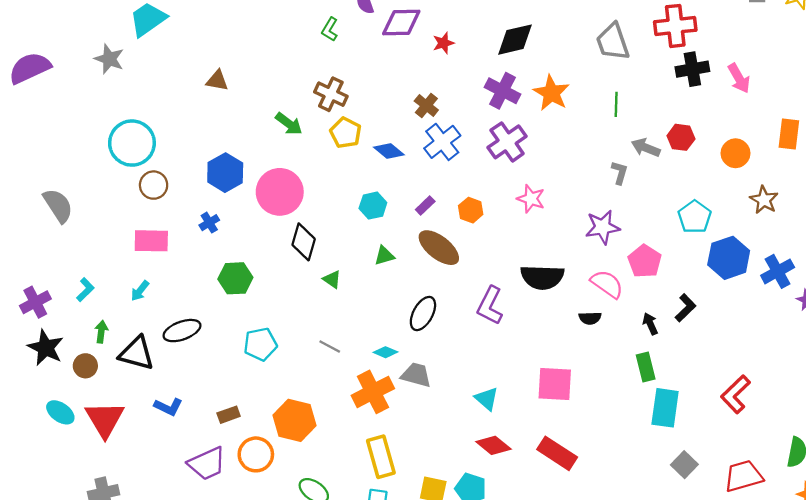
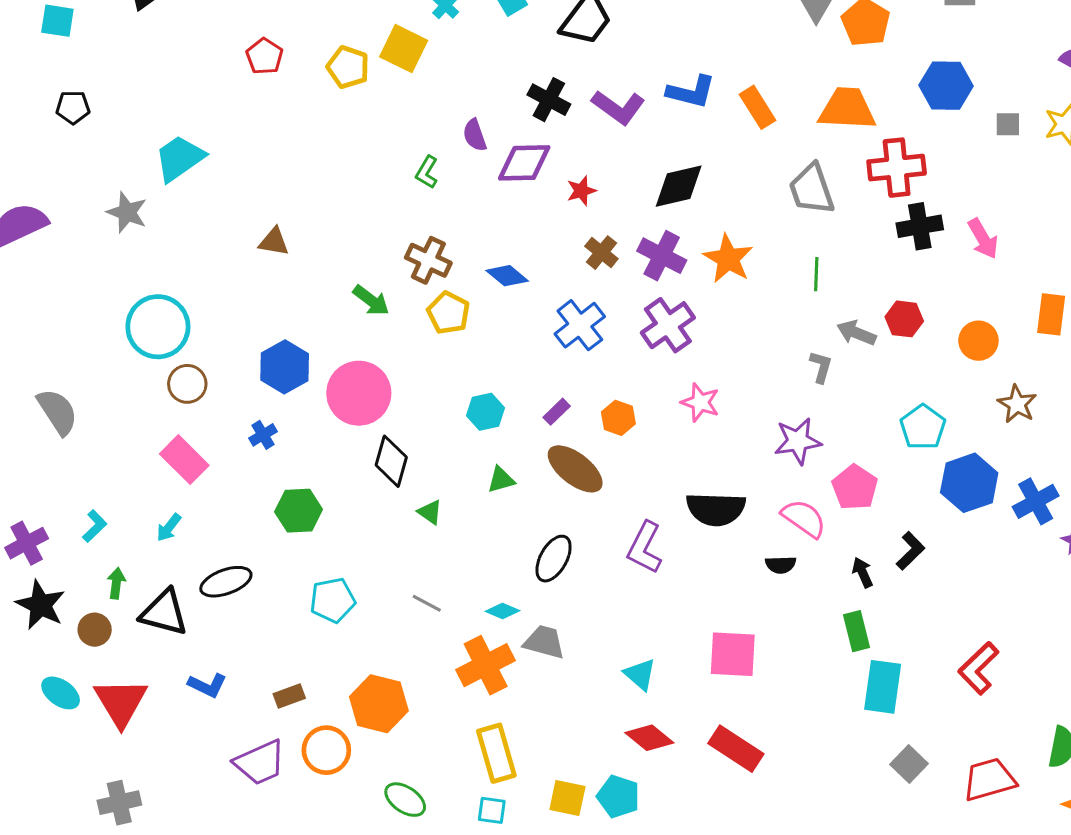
brown cross: (426, 106) -> (601, 253), moved
blue diamond: (389, 151) -> (507, 276), moved
pink rectangle: (151, 241) -> (184, 460), turned 44

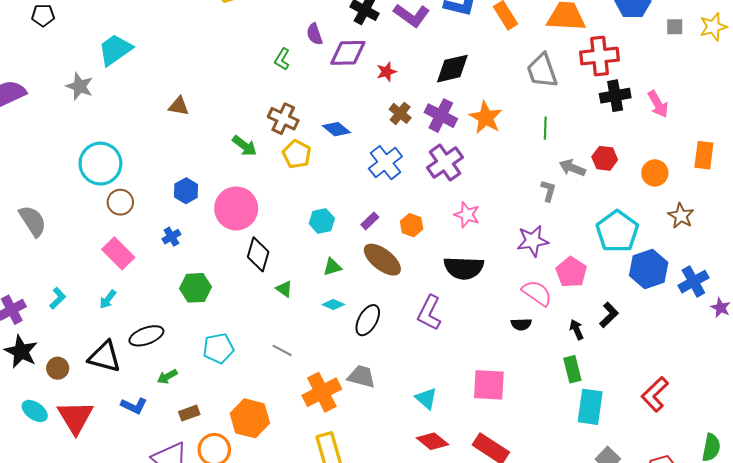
blue hexagon: (285, 367) -> (186, 191), size x0.7
cyan pentagon: (923, 427) -> (617, 231), size x1.4
black semicircle: (716, 509) -> (464, 268), moved
green arrow: (116, 583) -> (167, 377), moved, turned -126
cyan diamond: (503, 611) -> (333, 304), moved

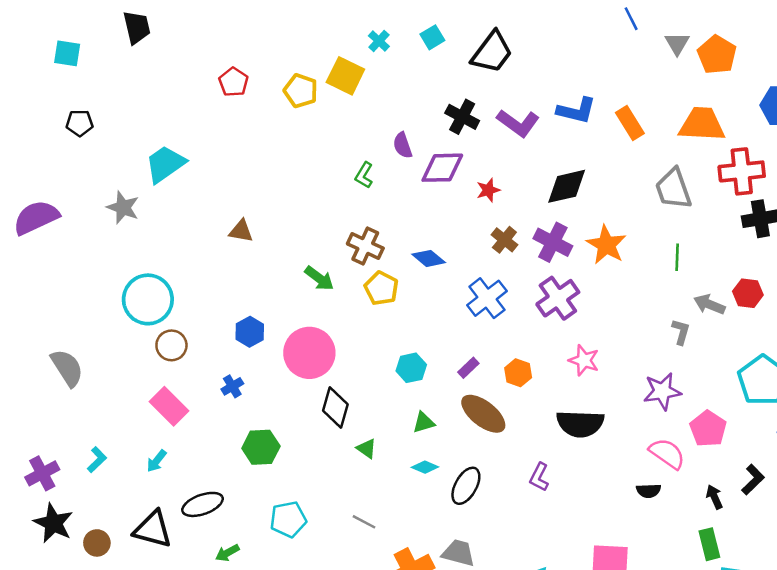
purple L-shape: (429, 313) -> (539, 477), size x0.7

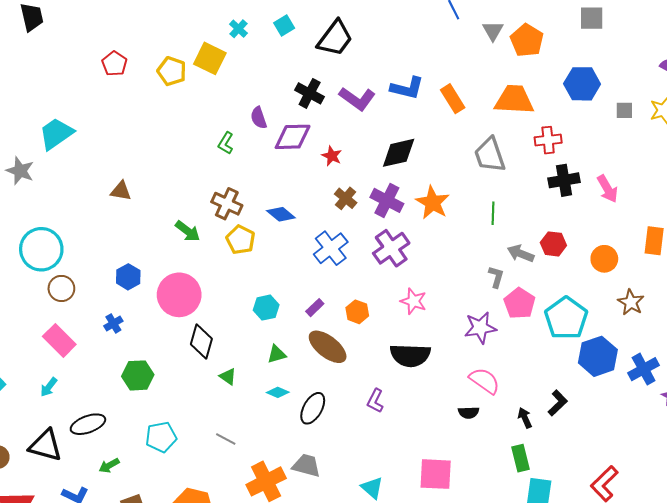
red cross: (742, 171) -> (548, 140), size x0.7
red star: (488, 190) -> (332, 156), turned -30
pink pentagon: (708, 429) -> (519, 303), moved

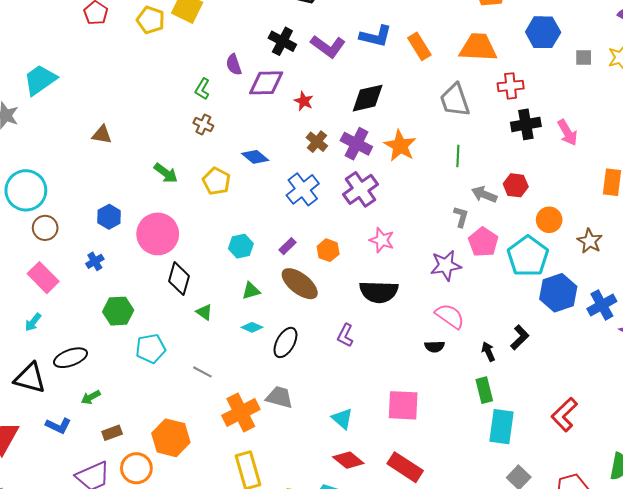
brown cross: (227, 204) -> (203, 124), moved, size x0.7
orange circle: (604, 259) -> (549, 220), moved
cyan pentagon: (161, 437) -> (151, 349), moved

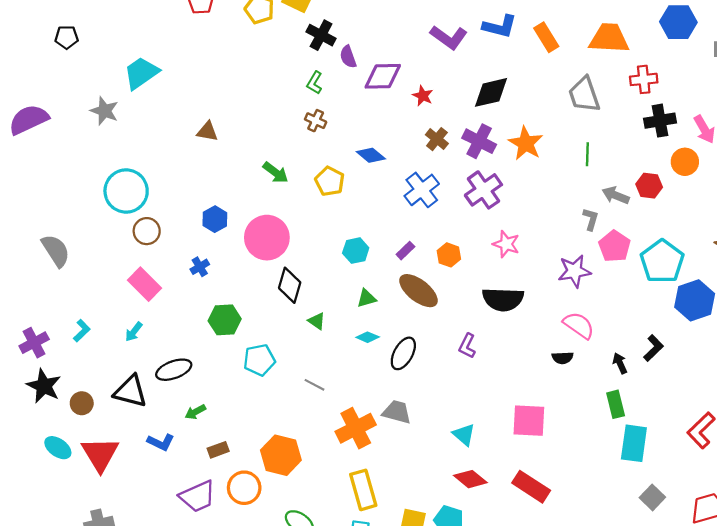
black cross: (282, 41) -> (321, 35), moved
orange circle: (549, 220) -> (685, 162), moved

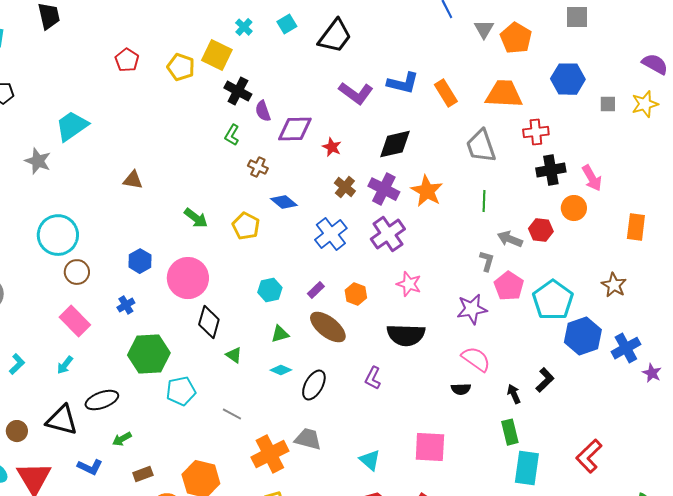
brown cross: (316, 121) -> (258, 167), moved
green hexagon: (225, 320) -> (149, 354), size x1.4

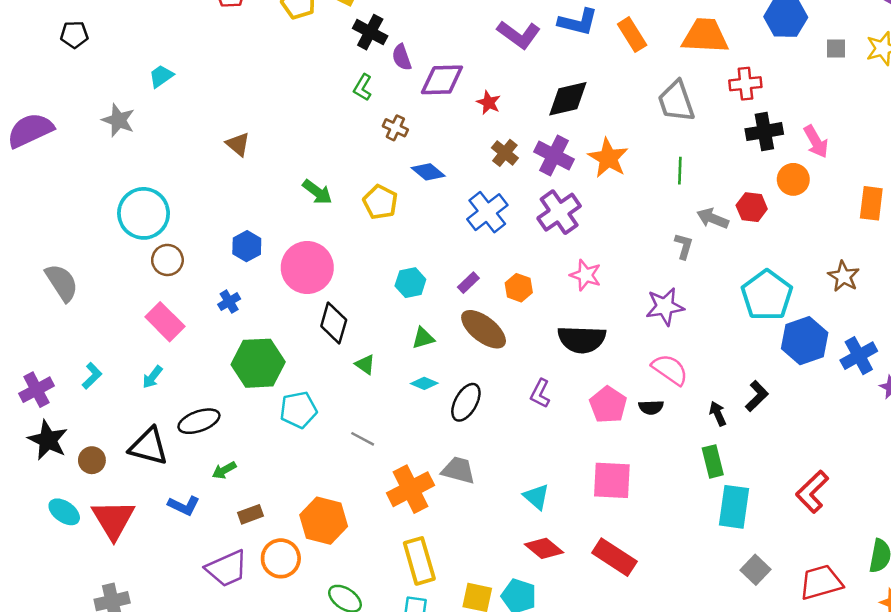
cyan trapezoid: (72, 126) -> (161, 76), size x0.6
brown triangle: (133, 180) -> (238, 144), turned 30
pink pentagon: (509, 286) -> (608, 405), moved

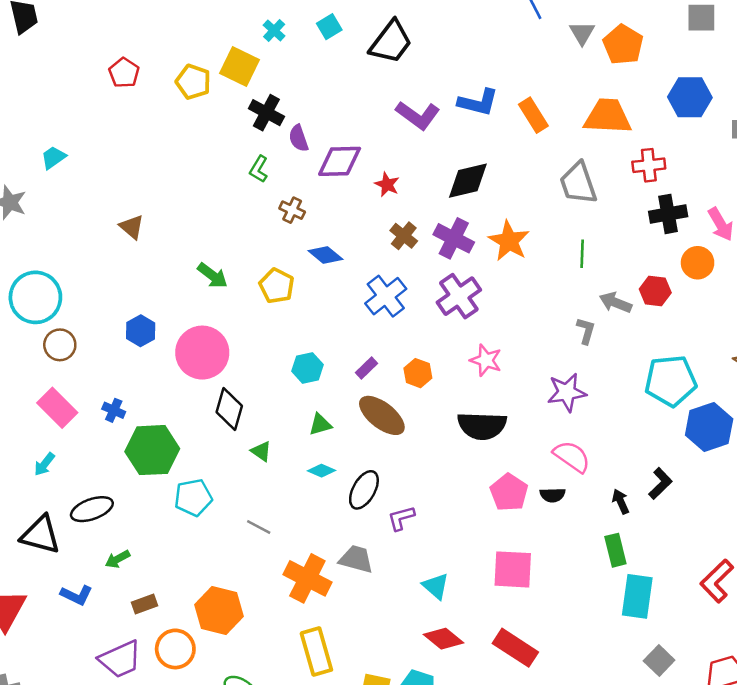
cyan pentagon: (767, 295) -> (671, 381), turned 30
blue cross: (229, 302) -> (114, 410), moved, turned -35
purple L-shape: (540, 393) -> (401, 518), moved, turned 48
orange cross: (410, 489) -> (307, 578), turned -36

